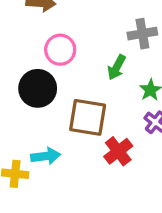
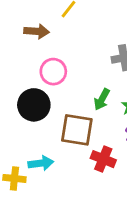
green arrow: (117, 67) -> (102, 99), moved
red cross: (118, 151) -> (103, 159), turned -30

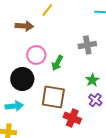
green arrow: (102, 99) -> (57, 63), moved
cyan arrow: (41, 163) -> (14, 106), moved

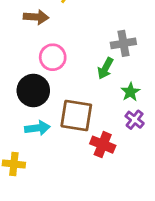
green arrow: (57, 63) -> (105, 68), moved
cyan arrow: (14, 106) -> (37, 128), moved

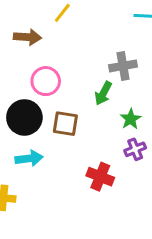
brown square: (76, 115) -> (65, 124), moved, size x0.7
purple cross: (135, 120) -> (135, 149), turned 30

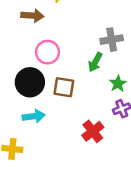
red cross: (100, 177) -> (93, 131), turned 30

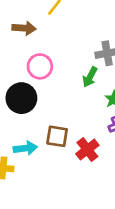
brown square: (64, 87) -> (57, 136), moved
cyan arrow: (34, 116) -> (25, 148), moved

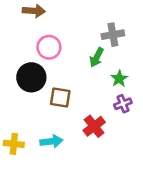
brown square: (57, 136) -> (60, 97), moved
cyan arrow: (25, 148) -> (51, 141), moved

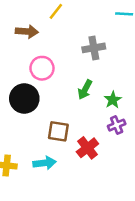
gray cross: (113, 35) -> (94, 48), moved
green arrow: (97, 57) -> (85, 90), moved
brown square: (60, 97) -> (58, 131), moved

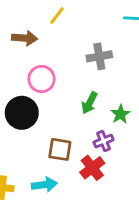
purple cross: (117, 125) -> (104, 141), moved

